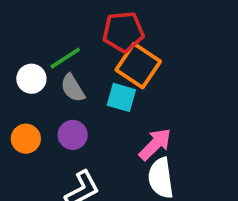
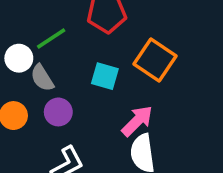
orange square: (138, 66) -> (155, 60), moved
gray semicircle: (73, 88) -> (42, 78), moved

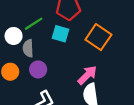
cyan square: (105, 76) -> (60, 34), moved
gray semicircle: (42, 78) -> (28, 48), turned 30

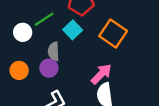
cyan square: (60, 34) -> (73, 30), turned 30
gray semicircle: (28, 48) -> (54, 51), moved

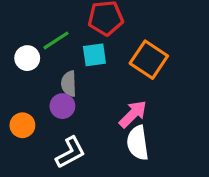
cyan square: (73, 30) -> (94, 55), turned 36
orange circle: (19, 70) -> (22, 125), moved

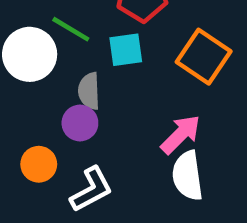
green line: (56, 40) -> (71, 29), turned 64
white circle: (27, 58) -> (30, 54), size x1.5
orange circle: (22, 125) -> (39, 164), moved

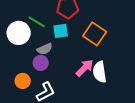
gray semicircle: (89, 91) -> (45, 49), turned -112
white semicircle: (188, 176) -> (100, 72), moved

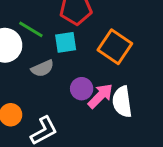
purple circle: (41, 63) -> (82, 89), moved

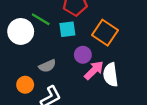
gray semicircle: (42, 68) -> (47, 66), moved
purple circle: (82, 89) -> (83, 55), moved

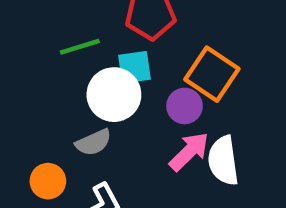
green line: (41, 19) -> (80, 47), turned -48
white circle: (21, 31) -> (114, 95), moved
purple circle: (83, 55) -> (185, 106), moved

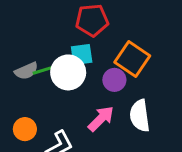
green line: (80, 47) -> (46, 69), moved
gray semicircle: (93, 142) -> (26, 71), moved
pink arrow: (189, 152) -> (101, 119), moved

